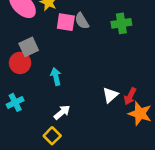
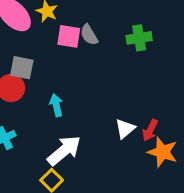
gray square: (29, 47) -> (22, 68), turned 36
white arrow: (62, 112) -> (64, 151), size x1.6

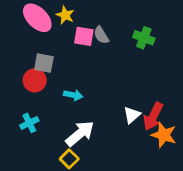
green cross: (139, 38) -> (144, 38), turned 30
cyan arrow: (56, 105) -> (73, 95), turned 114
red arrow: (150, 130) -> (153, 116), size x1.5

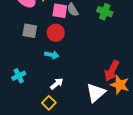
red circle: (35, 80) -> (56, 33), moved
white triangle: (132, 115) -> (96, 93), moved, size x1.5
white arrow: (80, 134) -> (57, 84), size x0.6

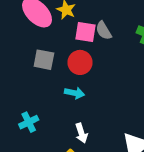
white arrow: (57, 84) -> (81, 133), turned 112

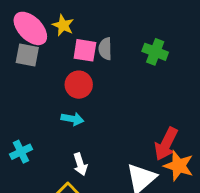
gray semicircle: (104, 31) -> (105, 49), turned 30
gray square: (44, 60) -> (27, 55), moved

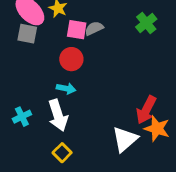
gray semicircle: (105, 49) -> (94, 28), turned 66
green cross: (155, 52) -> (146, 23), moved, turned 30
white arrow: (80, 164) -> (58, 115), moved, size x1.6

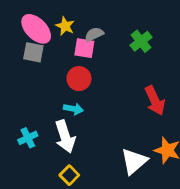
green cross: (146, 23) -> (141, 41), moved
gray semicircle: (94, 28) -> (94, 34), moved
red arrow: (146, 110) -> (155, 101), moved, turned -52

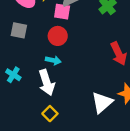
gray square: (33, 52) -> (19, 30), moved
cyan cross: (28, 138) -> (13, 75), moved, turned -32

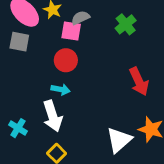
gray square: (19, 30) -> (19, 42), moved
cyan cross: (13, 75) -> (18, 128), moved

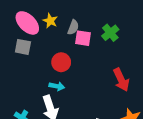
gray semicircle: (80, 18) -> (73, 27), turned 136
pink square: (71, 31) -> (83, 38), moved

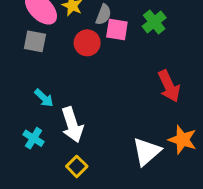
red circle: (61, 62) -> (87, 43), moved
cyan arrow: (57, 86) -> (44, 98), moved, turned 32

